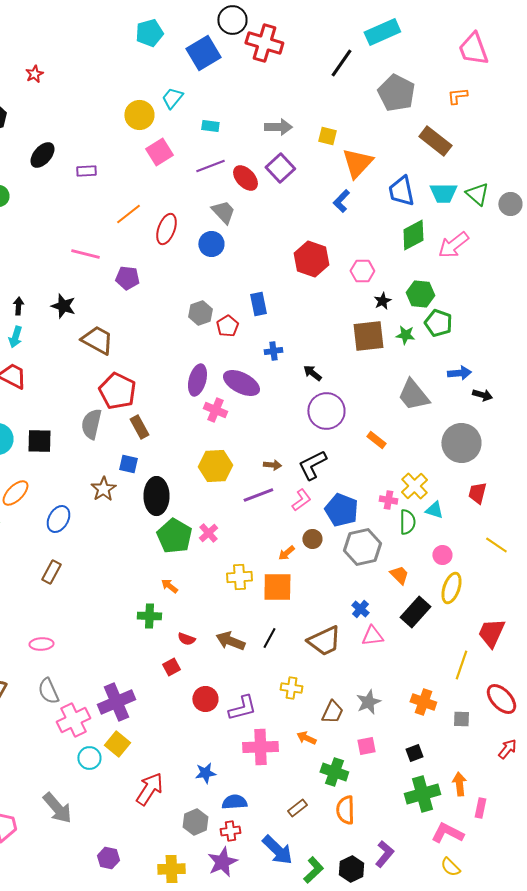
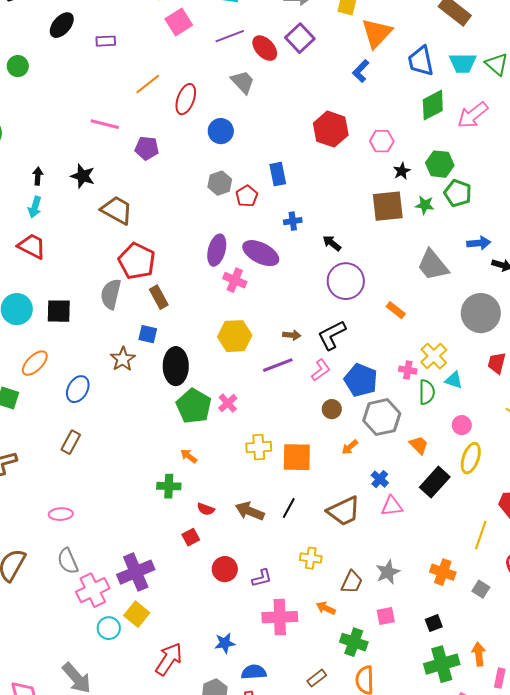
blue circle: (211, 244) -> (221, 131), moved
orange arrow: (286, 553) -> (350, 447), moved
purple L-shape: (242, 708) -> (262, 578), size x0.7
gray square: (461, 719) -> (481, 589), turned 30

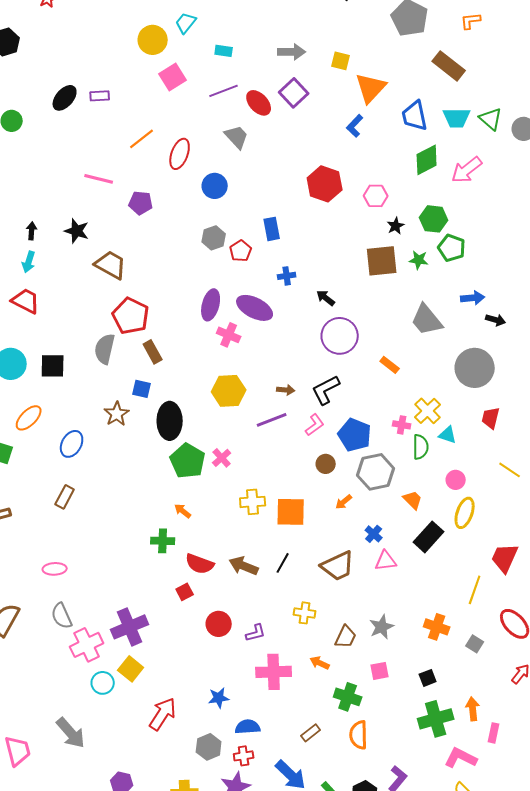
black ellipse: (62, 25) -> (65, 98), moved
red semicircle: (206, 509) -> (200, 564), size x1.6

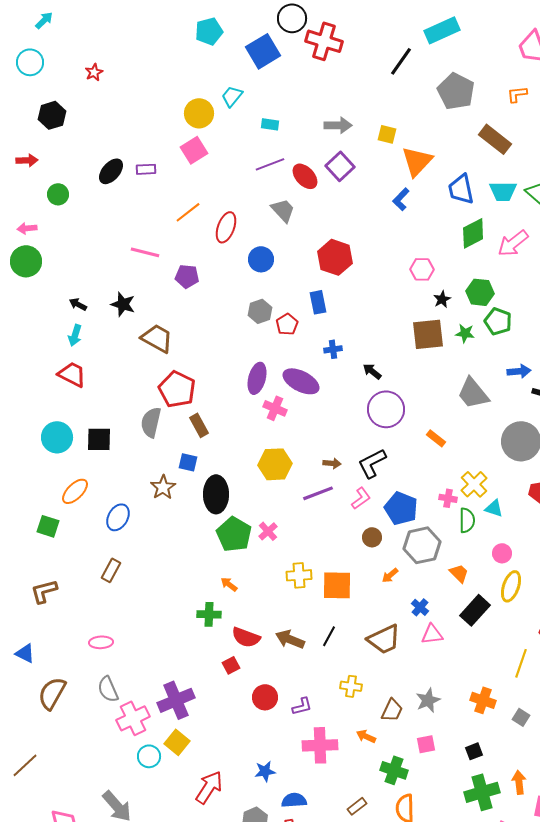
pink square: (173, 77) -> (194, 150), moved
red hexagon: (325, 184) -> (335, 257), moved
black arrow: (32, 231) -> (78, 304), turned -66

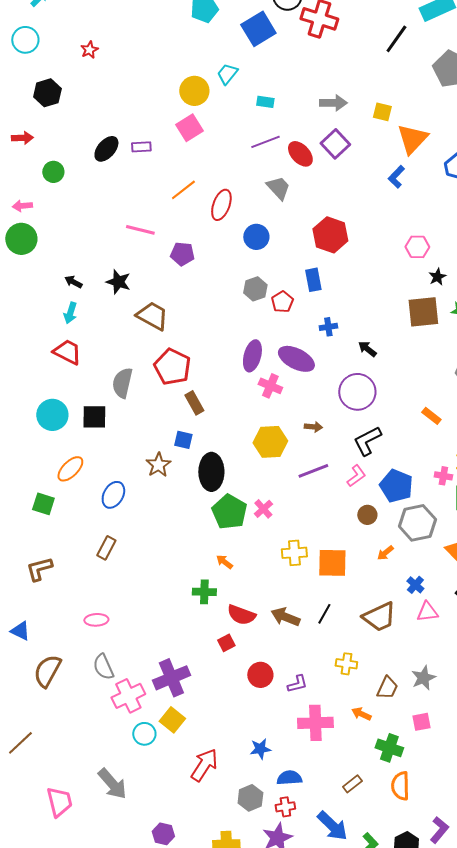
purple circle: (386, 409) -> (357, 392), moved
gray semicircle: (151, 422) -> (122, 383), moved
brown arrow: (332, 463) -> (313, 427), moved

